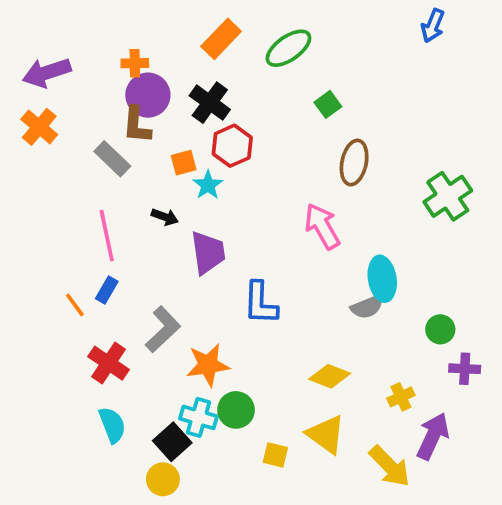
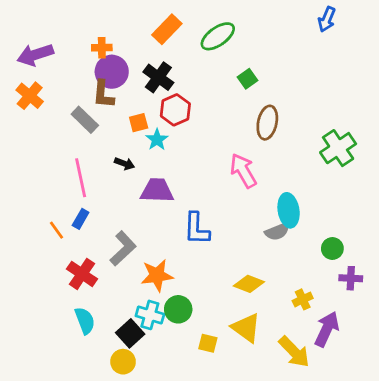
purple trapezoid: (208, 252) -> (157, 190), turned -80

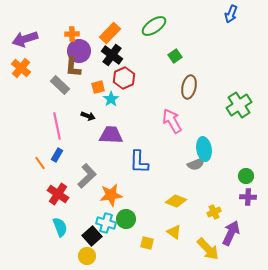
orange rectangle: (167, 29) -> (110, 33), moved
green circle: (332, 248) -> (246, 176), moved
yellow triangle: (246, 328) -> (174, 232), size x0.7

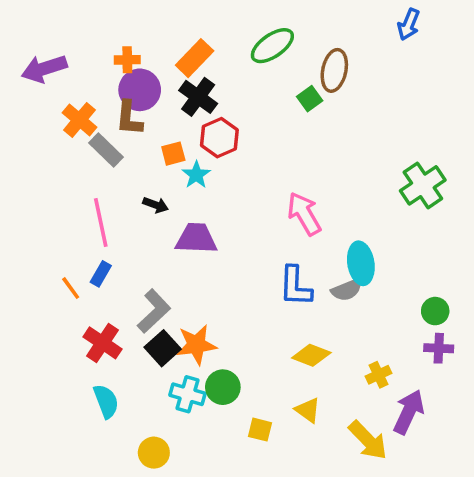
orange cross: (21, 68) -> (80, 120), moved
brown ellipse: (189, 87) -> (334, 70), moved
blue L-shape: (139, 162) -> (295, 286), moved
black square: (92, 236) -> (163, 348), moved

